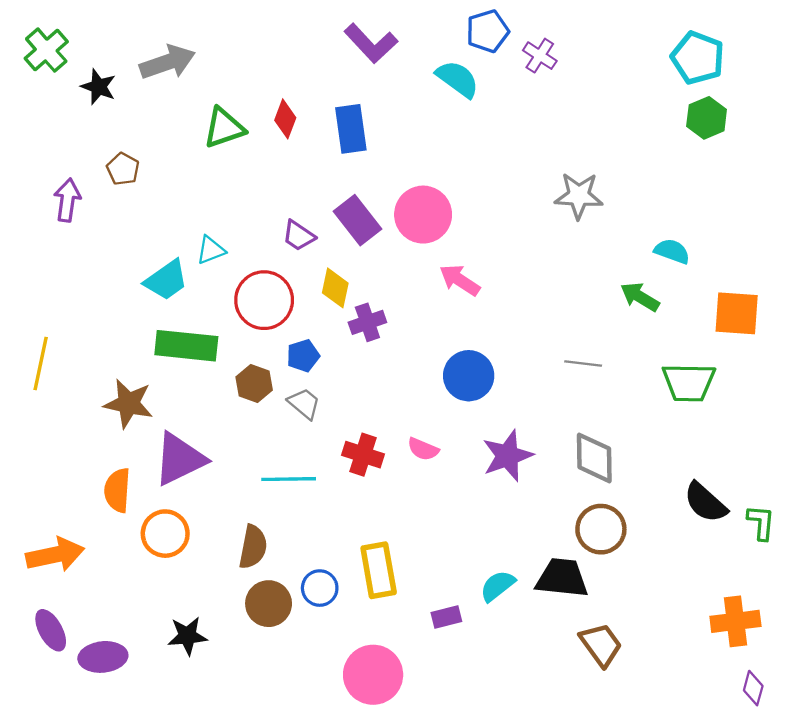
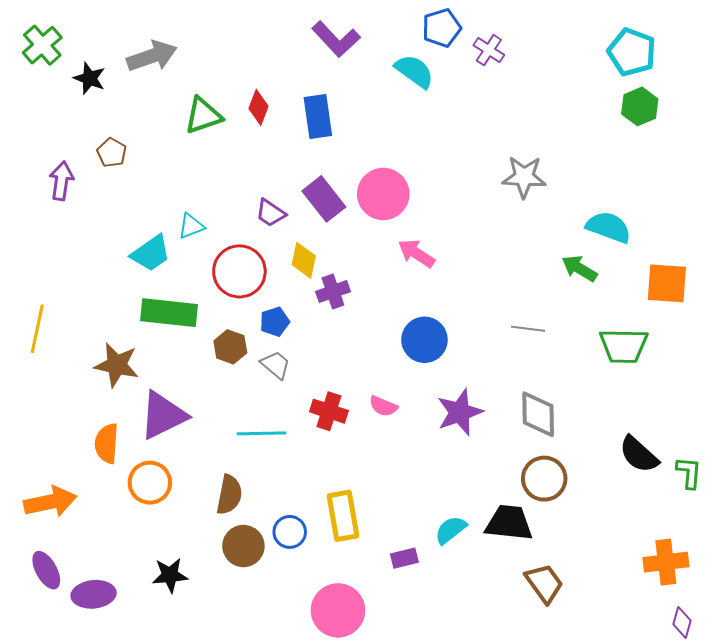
cyan semicircle: (672, 251) -> (609, 227), size x1.4

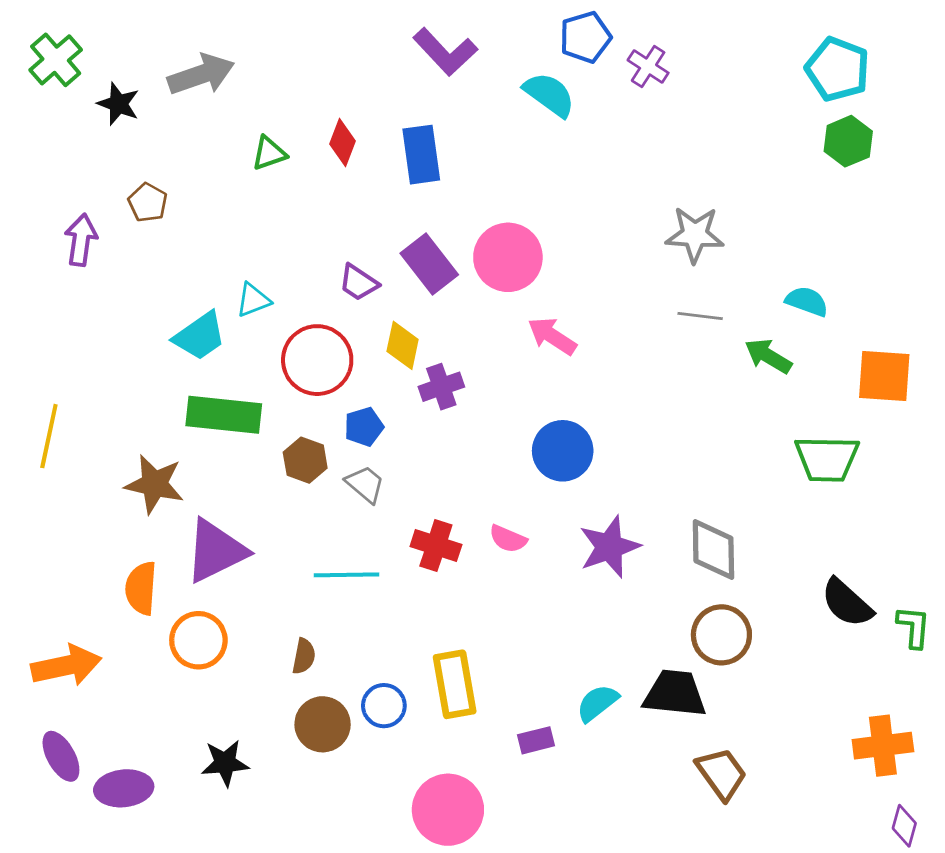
green triangle: (203, 115) -> (269, 153), size x0.7
cyan semicircle: (609, 227) -> (807, 301), size x0.7
gray line: (528, 329) -> (700, 316), moved
brown semicircle: (229, 495) -> (304, 656), size x0.7

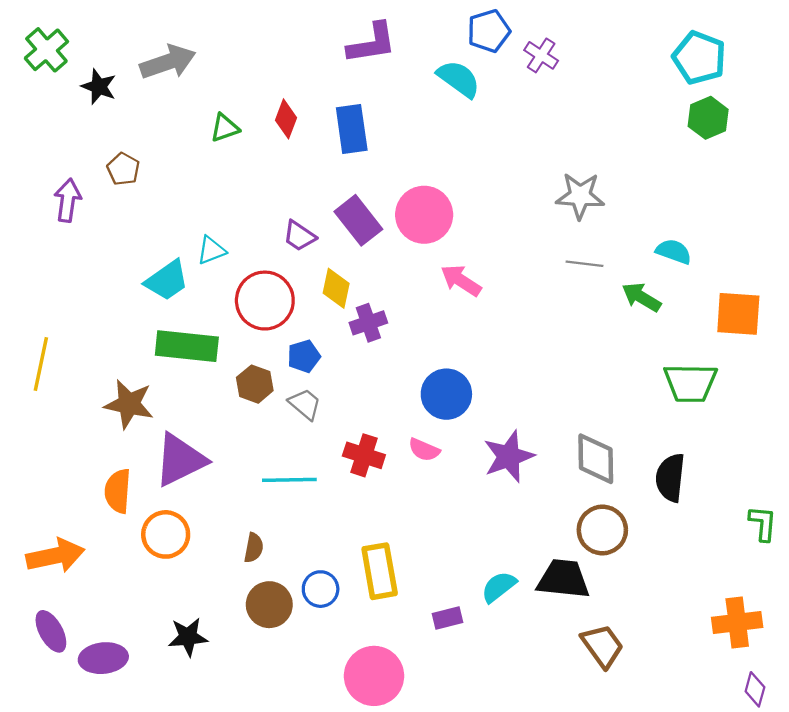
purple L-shape: (445, 52) -> (372, 43), turned -56
blue circle: (563, 451) -> (446, 394), moved
black semicircle: (847, 603) -> (670, 478), moved, turned 54

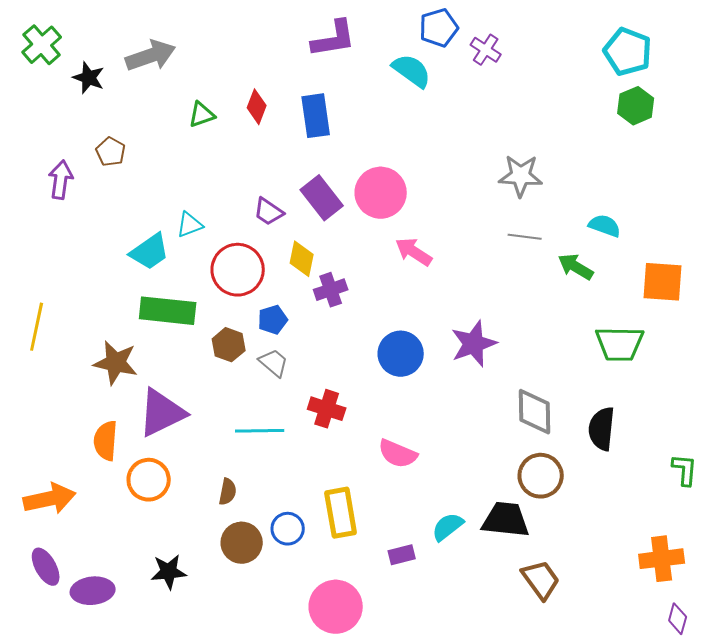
pink semicircle: (424, 450) -> (398, 454), moved, size x1.4
purple star: (509, 456) -> (474, 344), moved

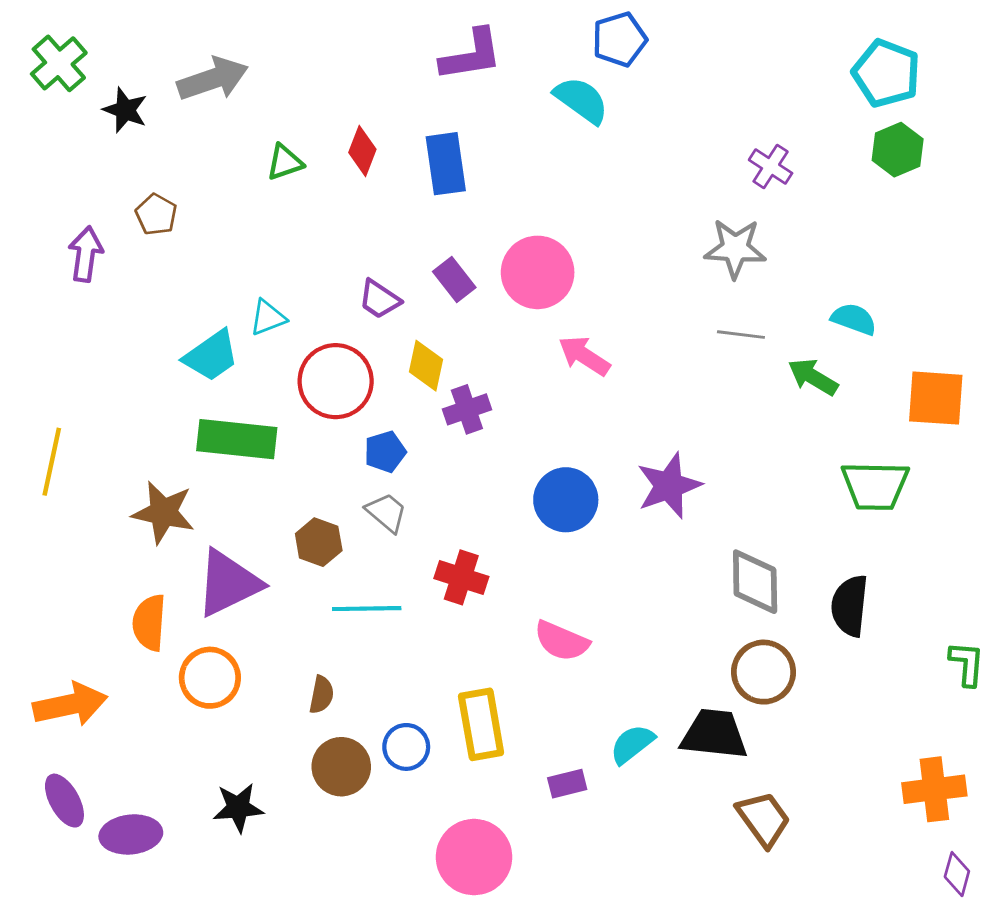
purple cross: (486, 50) -> (771, 167), moved
purple rectangle: (322, 198) -> (454, 279), size x0.7
brown hexagon: (229, 345) -> (319, 542), moved

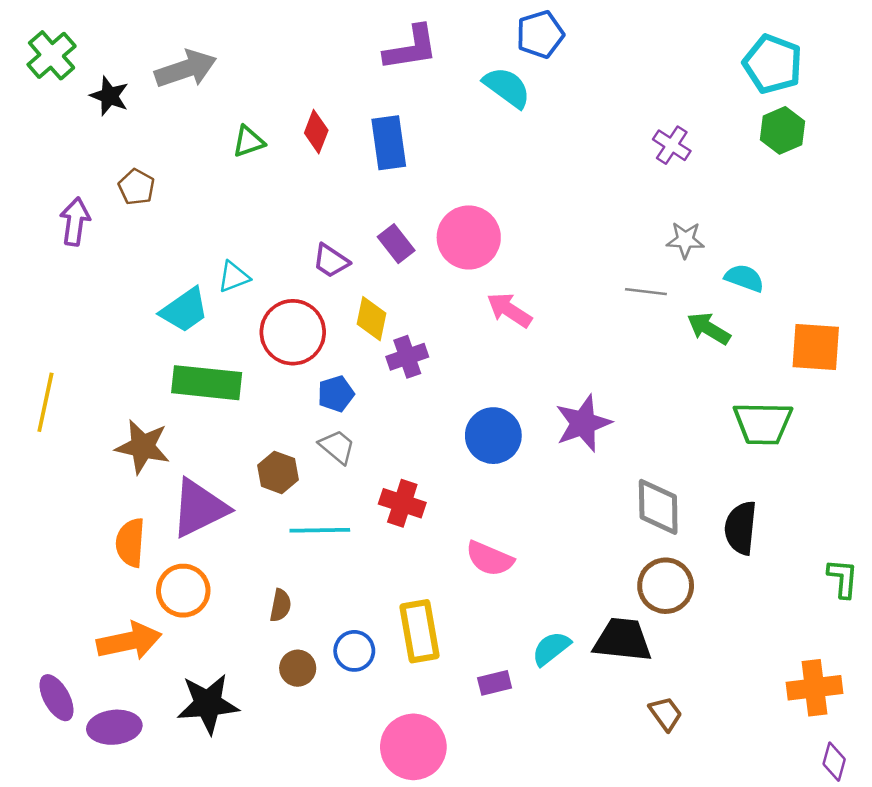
gray star: (735, 248) -> (685, 240), moved, size x0.7
orange arrow: (70, 705) -> (129, 641), moved
brown circle: (341, 767) -> (298, 668), size x0.7
black star: (238, 808) -> (208, 704), size x1.4
brown trapezoid: (764, 819) -> (666, 714), size x0.7

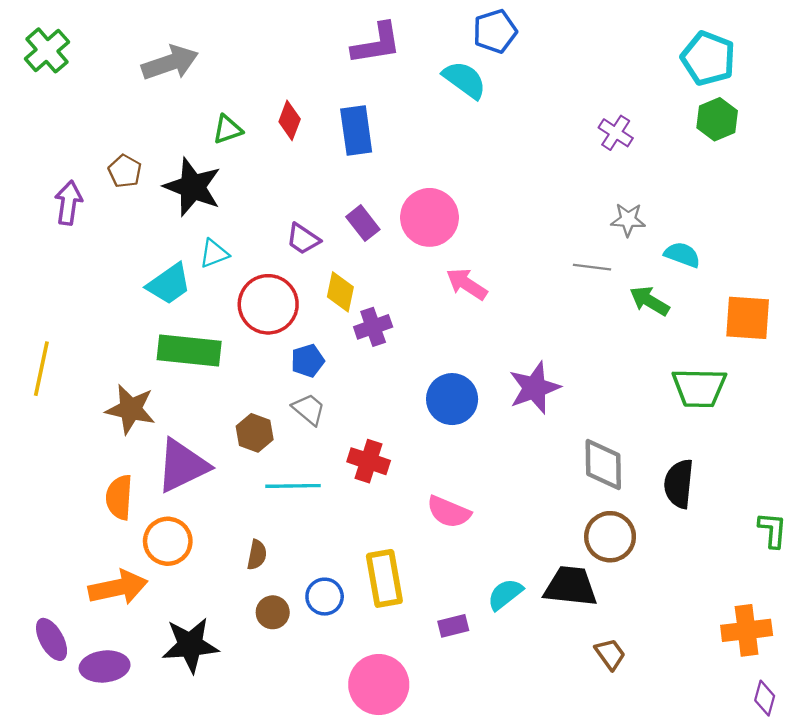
black star: (109, 96) -> (193, 187), moved, size x1.6

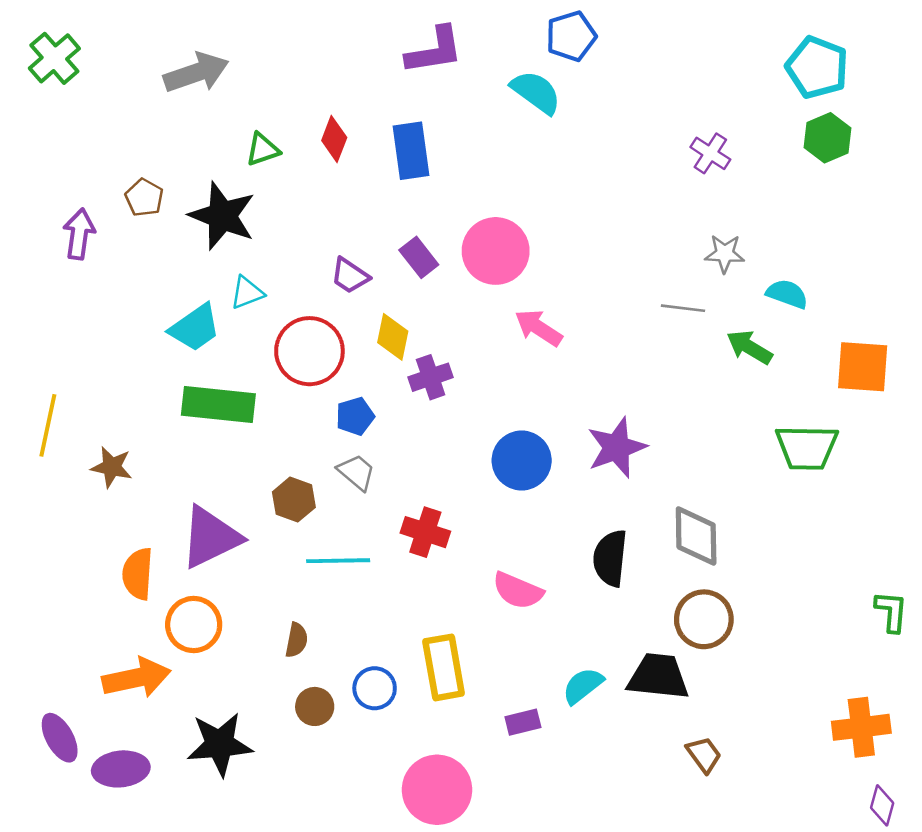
brown star: (131, 409) -> (112, 467), moved, size x0.7
black semicircle: (679, 484) -> (610, 558), moved

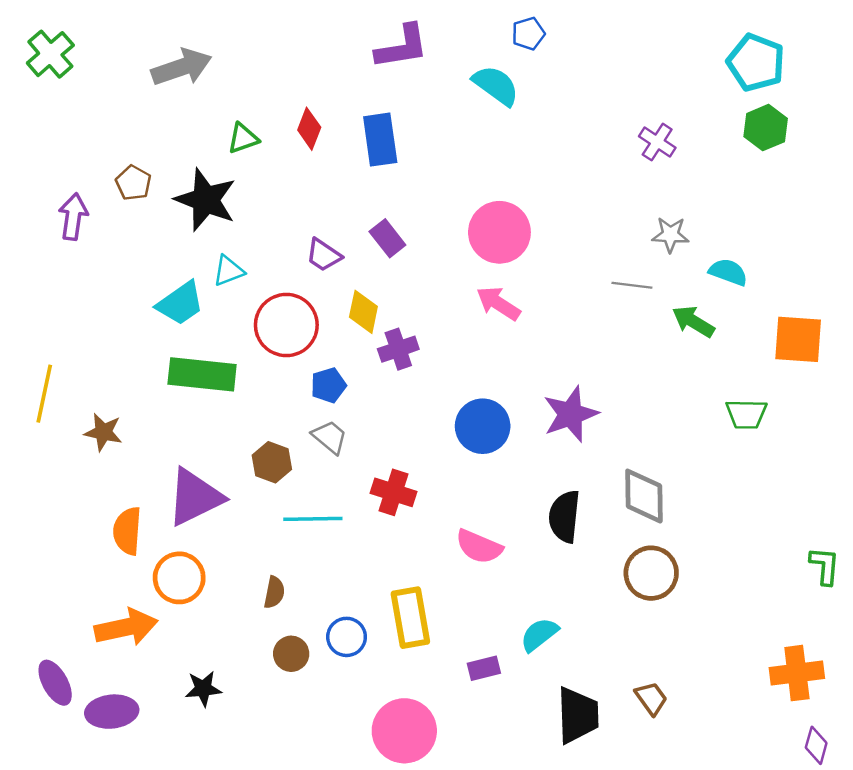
blue pentagon: (571, 36) -> (528, 34), size x0.7
pink circle: (496, 251) -> (499, 232), moved
green trapezoid: (807, 447) -> (746, 414), size x0.7
black trapezoid: (658, 677) -> (578, 715), moved, turned 82
black star: (220, 744) -> (203, 689), size x0.6

